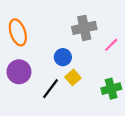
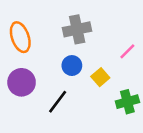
gray cross: (84, 28) -> (77, 29), moved
yellow square: (73, 77) -> (100, 77), moved

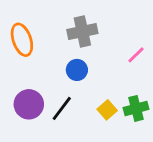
yellow square: (100, 77) -> (107, 110), moved
purple circle: (22, 82) -> (29, 104), moved

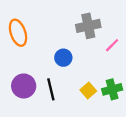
gray cross: (82, 31) -> (88, 26), moved
black line: (62, 108) -> (51, 89), turned -50

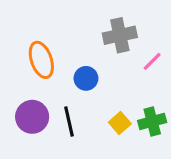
orange ellipse: (18, 33) -> (41, 60), moved

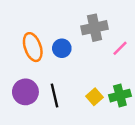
blue circle: (86, 78) -> (62, 48), moved

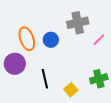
purple circle: (25, 92) -> (15, 64), moved
yellow square: (95, 97) -> (71, 90), moved

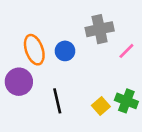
green cross: (99, 79) -> (126, 101), turned 36
yellow square: (71, 90) -> (101, 106), moved

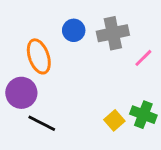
blue circle: (65, 51) -> (74, 30), moved
black line: (57, 101) -> (42, 123), moved, turned -50

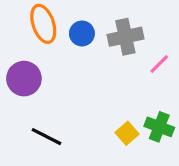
orange ellipse: (39, 56) -> (43, 24), moved
purple circle: (21, 93) -> (24, 79), moved

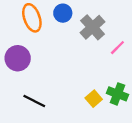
blue circle: (82, 33) -> (63, 13), moved
gray cross: (125, 37) -> (93, 27), turned -30

